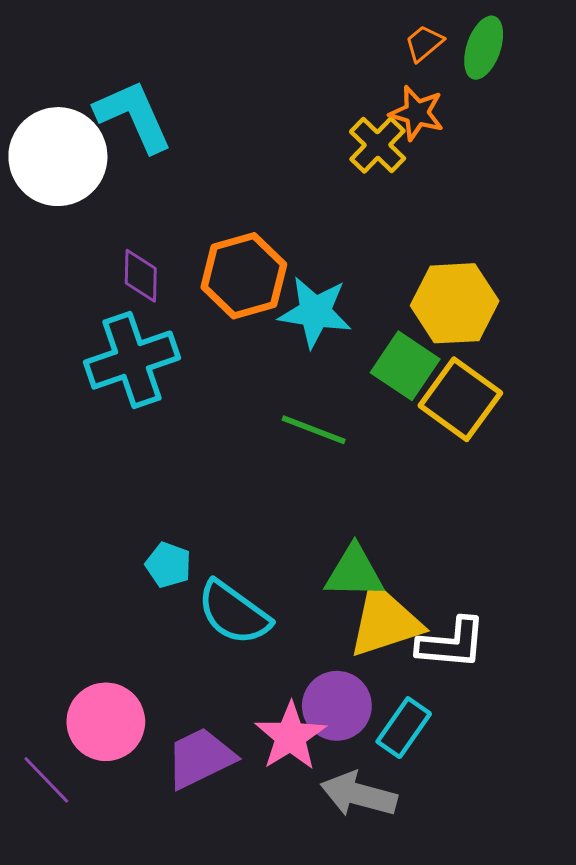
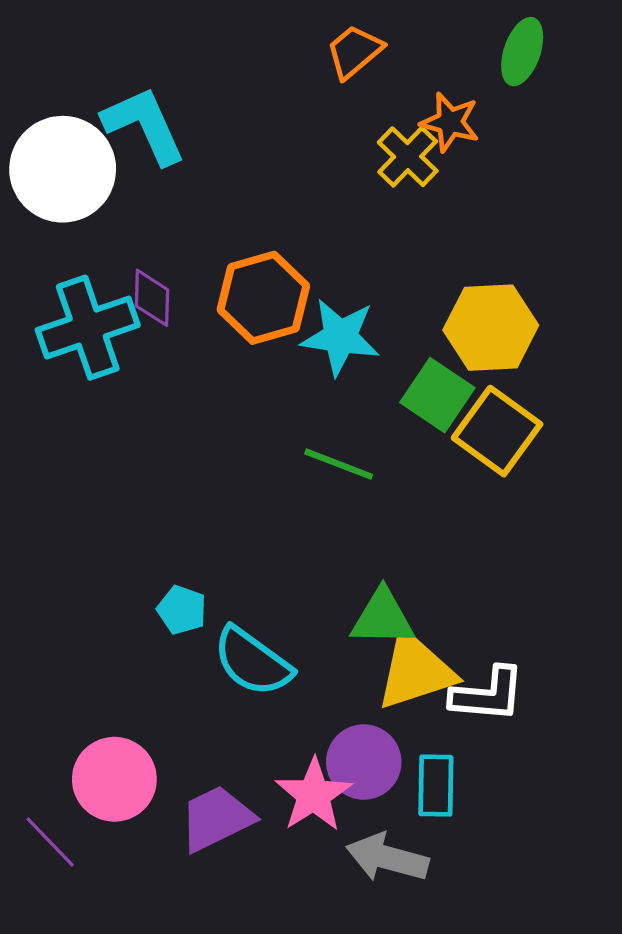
orange trapezoid: (424, 43) -> (354, 52), moved, size x1.4
cyan cross: (132, 360) -> (88, 328), moved
cyan rectangle: (404, 728) -> (436, 786), turned -34

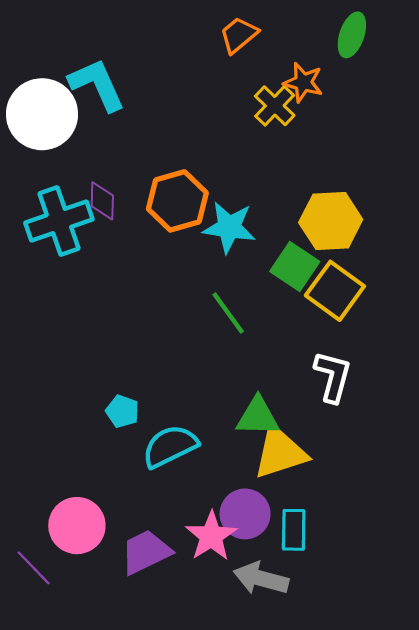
green line: (339, 464) -> (228, 313), turned 33
cyan semicircle: (252, 662) -> (170, 446), turned 118
white L-shape: (488, 695) -> (333, 376), moved, turned -80

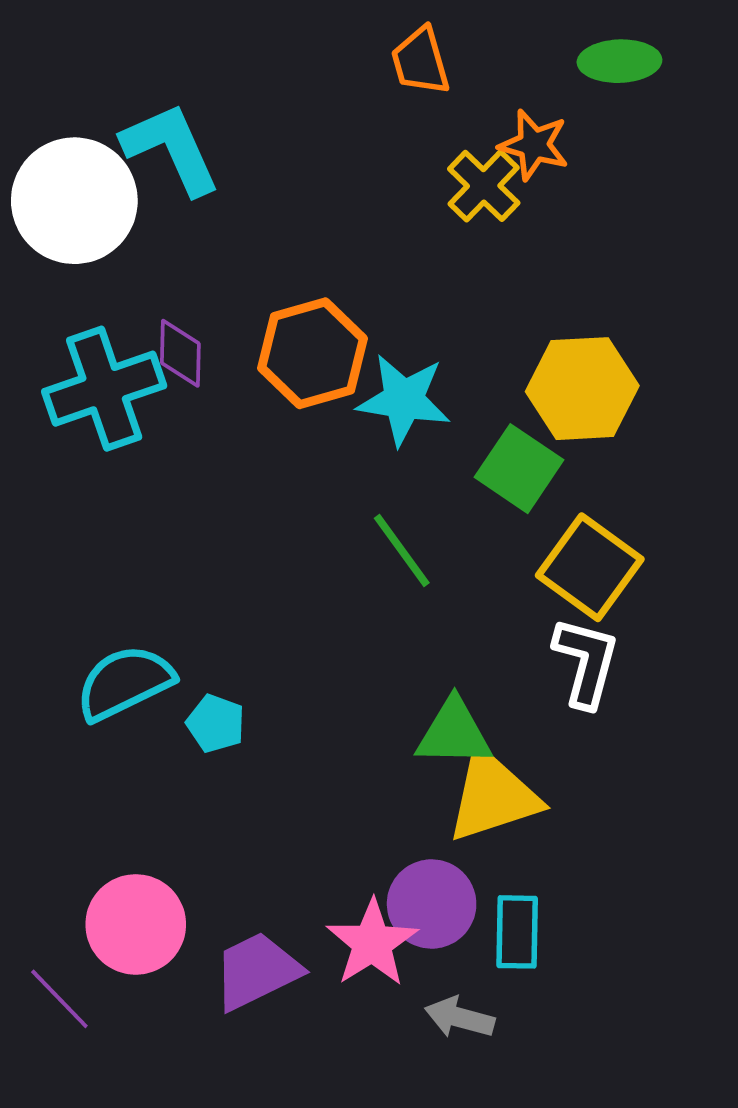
orange trapezoid: (239, 35) -> (420, 61), turned -66
green ellipse: (352, 35) -> (619, 61), turned 69
yellow square: (335, 291) -> (590, 567), moved
cyan semicircle: (170, 446) -> (125, 683), moved
gray arrow: (261, 578) -> (459, 1017), size x0.7

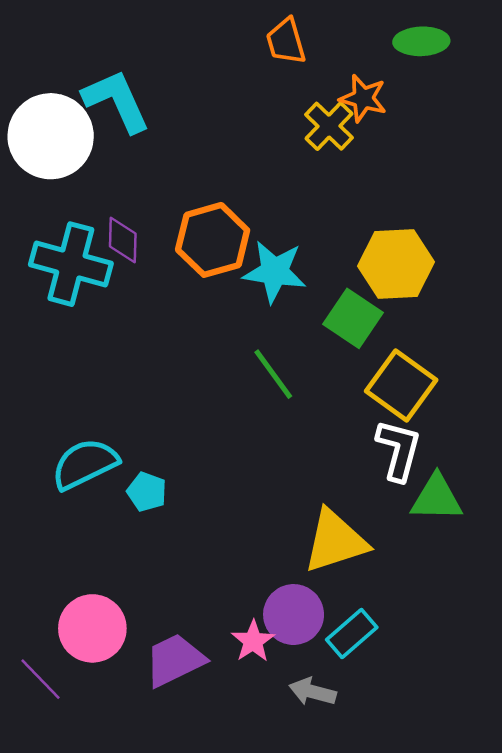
cyan cross: (104, 389) -> (71, 264), turned 34
green triangle: (454, 733) -> (437, 498), moved
cyan rectangle: (517, 932) -> (352, 633), turned 48
pink star: (372, 943) -> (253, 641), size x0.7

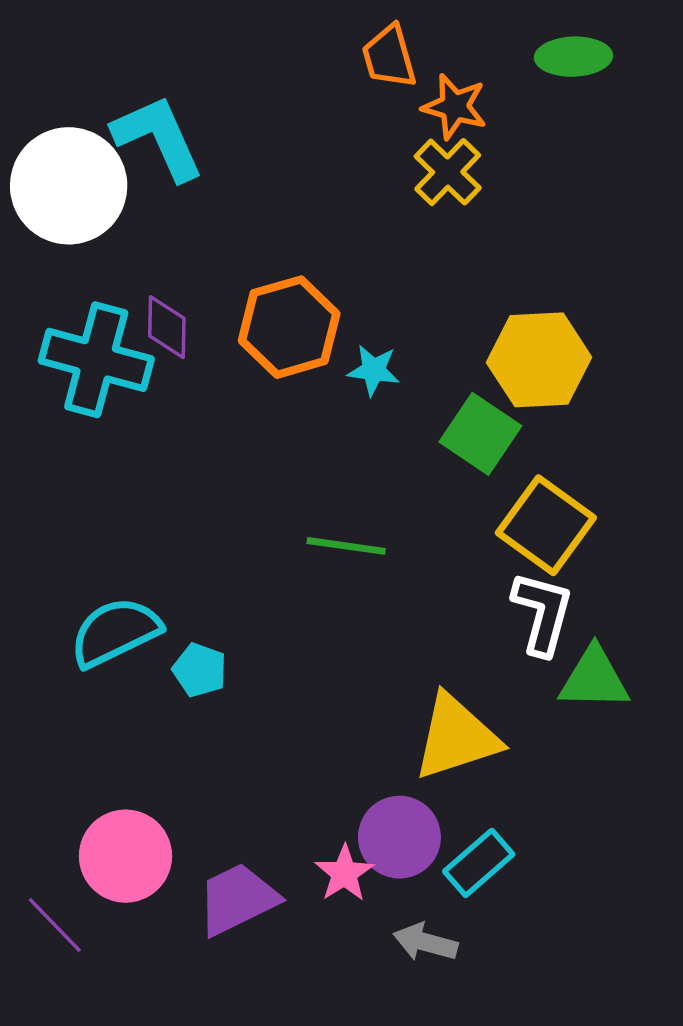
orange star: (363, 98) -> (455, 107), moved
cyan star: (275, 272) -> (374, 370), size x0.6
green line: (273, 374) -> (346, 546), moved, turned -46

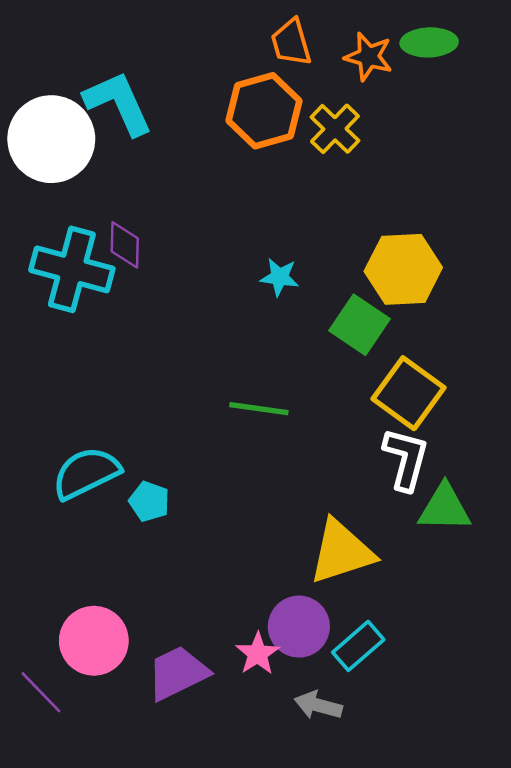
orange star: (455, 107) -> (368, 57), moved
orange hexagon: (289, 327) -> (264, 111), moved

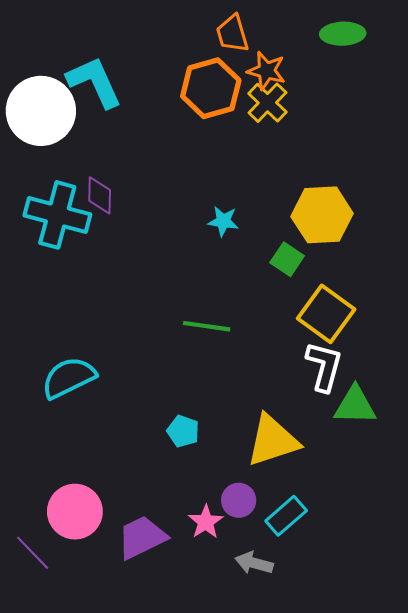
orange star: (368, 57) -> (266, 71), moved
green square: (359, 325) -> (287, 259), size x0.7
cyan pentagon: (149, 501) -> (183, 431), moved
purple circle: (299, 627) -> (239, 500), size x0.7

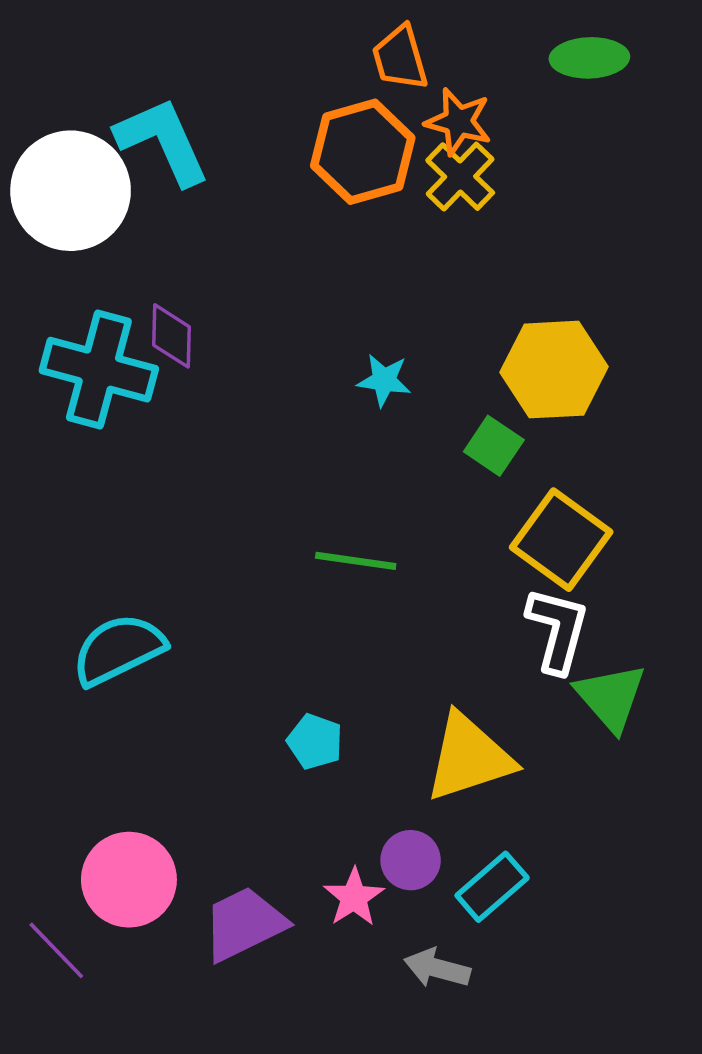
green triangle: (355, 405) -> (611, 697), turned 48

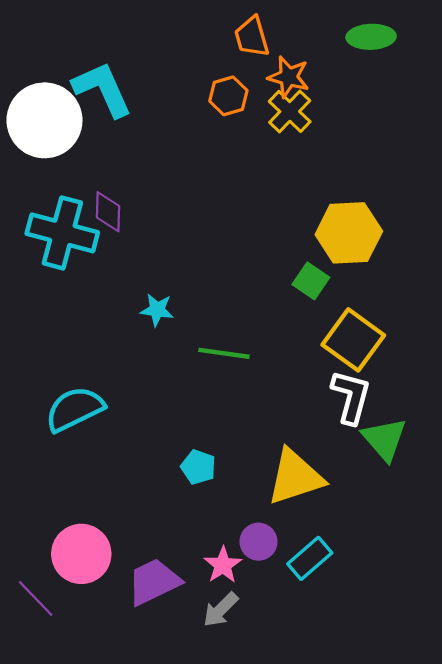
orange hexagon: (363, 152) -> (228, 96), size x0.6
cyan star: (384, 380) -> (157, 310), moved
gray arrow: (437, 968) -> (221, 610), moved, turned -60

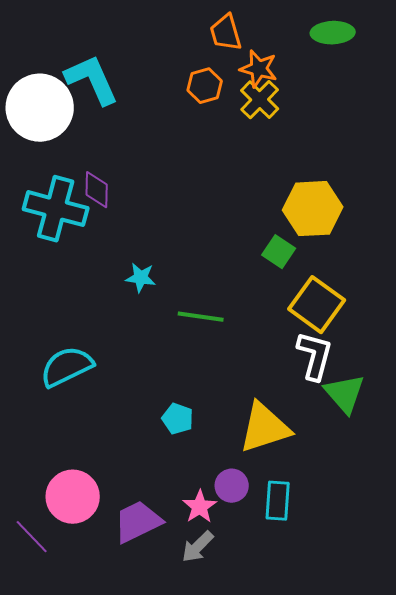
cyan rectangle: (310, 558) -> (278, 501), turned -45

